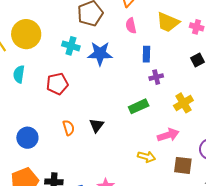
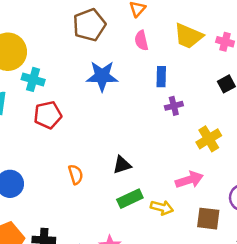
cyan cross: (71, 46) -> (33, 79), moved
green rectangle: (139, 106) -> (130, 199), moved
black triangle: (97, 125) -> (122, 165), moved, turned 35
orange semicircle: (69, 128) -> (76, 174), moved

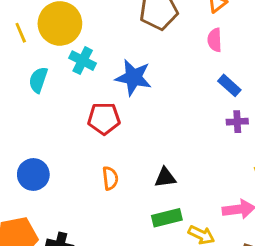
blue star: (102, 76) -> (133, 77), moved
blue rectangle: (161, 77) -> (229, 85), turned -60
red pentagon: (48, 115) -> (104, 118), moved

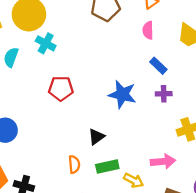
blue star: (133, 77) -> (122, 94), moved
orange semicircle: (110, 178) -> (74, 164), moved
black triangle: (165, 178) -> (96, 137), moved, turned -30

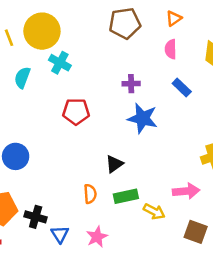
purple cross: (164, 94) -> (131, 84), moved

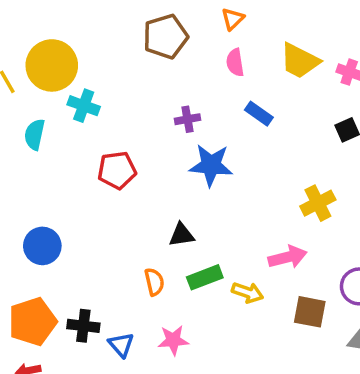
black triangle: (114, 164) -> (182, 235), turned 36
pink star: (97, 237) -> (173, 340), turned 30

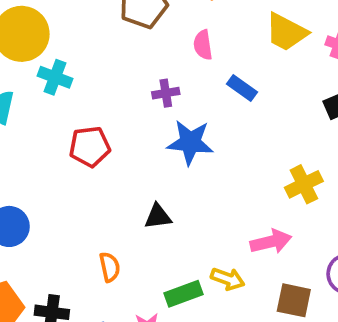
pink semicircle: (235, 62) -> (203, 45), moved
green rectangle: (205, 277) -> (184, 294), moved
orange semicircle: (154, 282) -> (110, 267), moved

